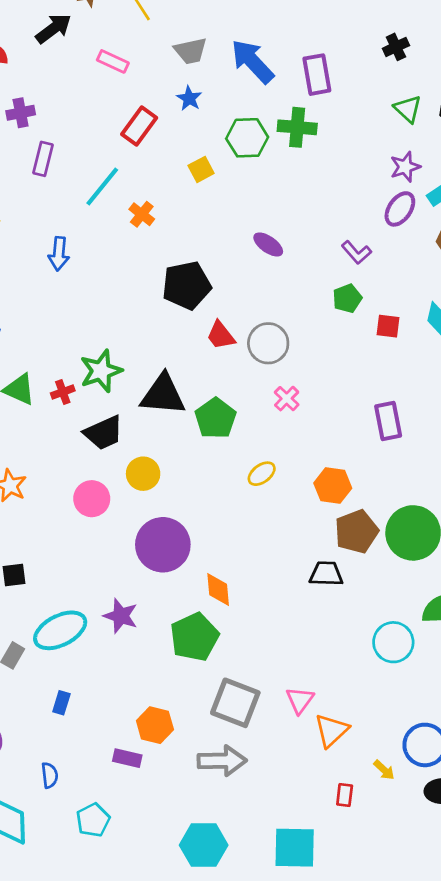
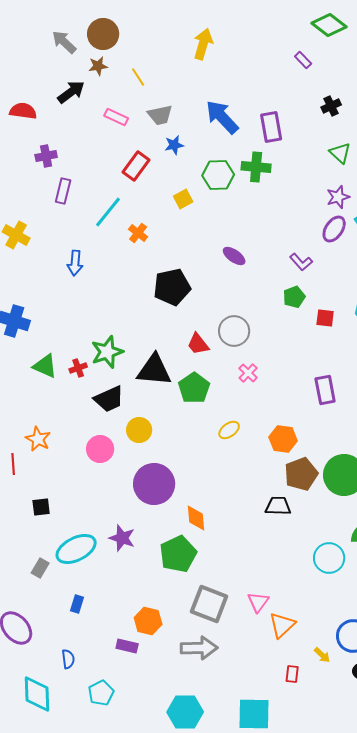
gray trapezoid: (191, 51) -> (160, 115), moved
blue star: (189, 98) -> (174, 145), turned 30
red trapezoid: (221, 335) -> (198, 344), moved

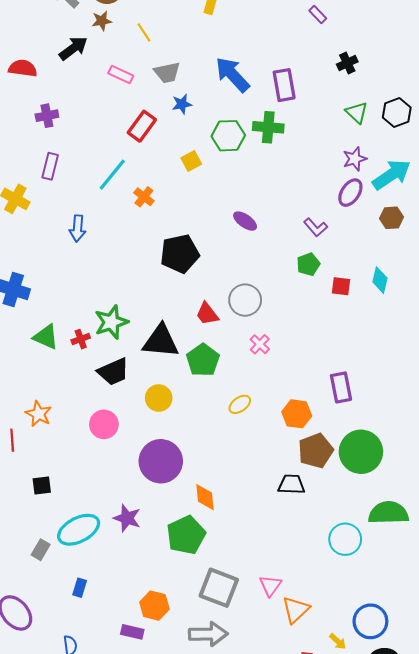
purple rectangle: (63, 191) -> (50, 166), moved
purple rectangle: (325, 390) -> (341, 387), moved
yellow circle: (139, 430) -> (159, 398), moved

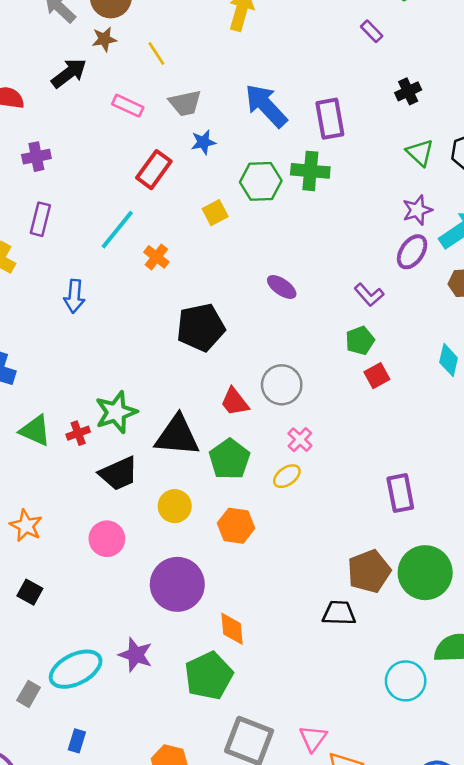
red square: (341, 286) -> (377, 376), moved, turned -36
yellow ellipse: (240, 404) -> (287, 476), moved
orange hexagon: (297, 414) -> (236, 526), moved
black square: (42, 485) -> (30, 592), moved, turned 36

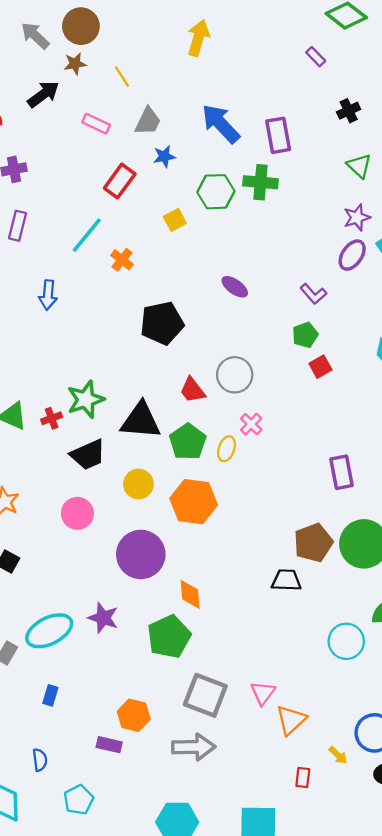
gray trapezoid: (185, 103) -> (148, 121), turned -52
yellow ellipse: (287, 476) -> (227, 449), moved, turned -35
orange hexagon: (236, 526) -> (194, 502), size x1.4

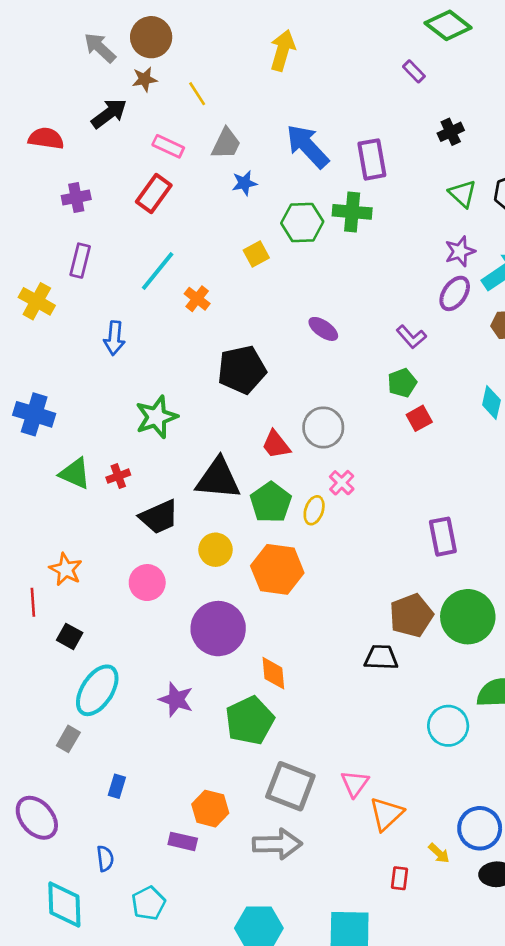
red rectangle: (120, 181) -> (154, 194), moved
green star: (86, 399) -> (156, 417), moved
cyan ellipse: (49, 631) -> (97, 690), moved, turned -30

